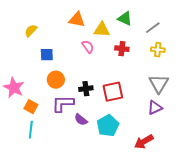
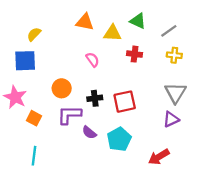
pink semicircle: (88, 47) -> (93, 60), moved
blue square: (47, 55) -> (25, 61), moved, size x1.5
cyan line: (31, 130) -> (34, 156), moved

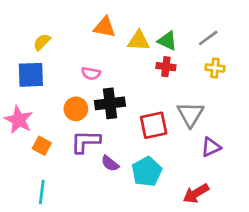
green triangle: (138, 21) -> (167, 41), moved
pink semicircle: (93, 60) -> (91, 73), moved, turned 136
gray triangle: (175, 93) -> (190, 114), moved
black cross: (95, 98) -> (110, 103), moved, size x1.5

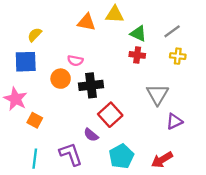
yellow triangle: (139, 41) -> (115, 14), moved
orange circle: (76, 109) -> (61, 79), moved
red square: (154, 125) -> (110, 115), moved, turned -30
purple L-shape: (85, 142) -> (71, 154), moved, turned 70
cyan pentagon: (147, 172) -> (121, 156), moved

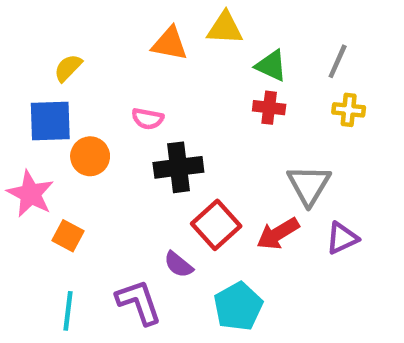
gray line: (172, 31) -> (338, 61), turned -30
orange circle: (61, 79) -> (90, 156), moved
red arrow: (162, 160) -> (278, 234), moved

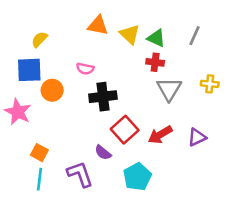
yellow triangle: (225, 28) -> (130, 34), moved, turned 40
yellow cross: (349, 110) -> (210, 84), moved
gray triangle: (309, 185) -> (169, 89), moved
orange square: (68, 236) -> (39, 153), moved

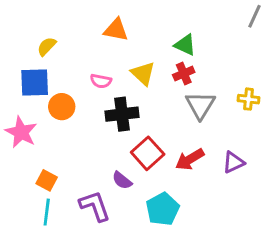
yellow triangle: (130, 34) -> (143, 73), moved
gray line: (194, 36) -> (254, 16), moved
red cross: (155, 62) -> (184, 73), turned -30

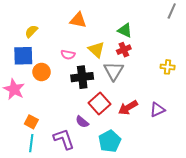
gray triangle: (200, 105) -> (114, 71), moved

